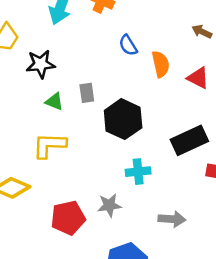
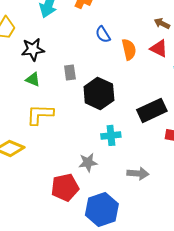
red triangle: (198, 78) -> (159, 48), moved
green triangle: (54, 102) -> (33, 79), moved
red pentagon: (68, 218) -> (65, 187), moved

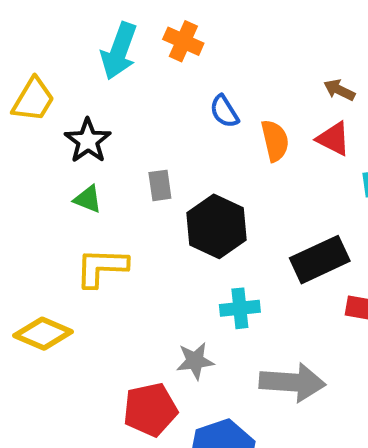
black star: (33, 49) -> (88, 141), turned -30
gray arrow: (138, 173) -> (293, 382), size x1.5

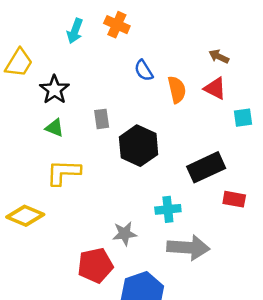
cyan arrow: (119, 51) -> (75, 31), size x0.7
cyan cross: (240, 308) -> (168, 209), moved

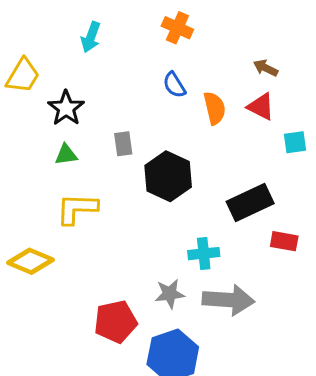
orange cross: (117, 25) -> (177, 28), moved
green triangle: (55, 128) -> (66, 155), turned -30
gray star: (125, 234) -> (170, 294), moved

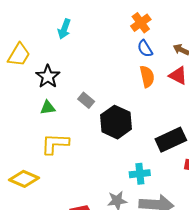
orange cross: (177, 28) -> (141, 23), moved, turned 30
blue semicircle: (174, 85) -> (145, 49), moved
gray rectangle: (123, 144) -> (86, 100), turned -42

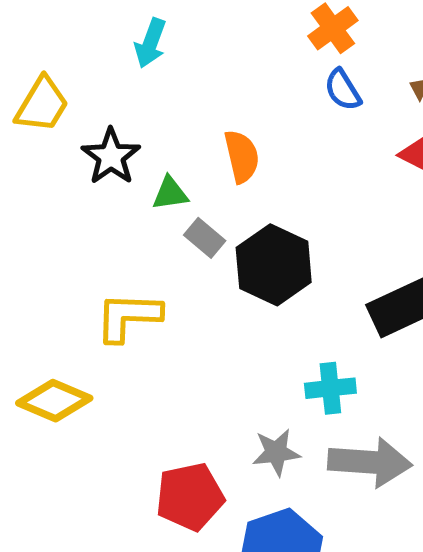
orange semicircle: (147, 77) -> (242, 156), moved
gray rectangle: (86, 100) -> (205, 238), moved
green triangle: (48, 108) -> (170, 193), moved

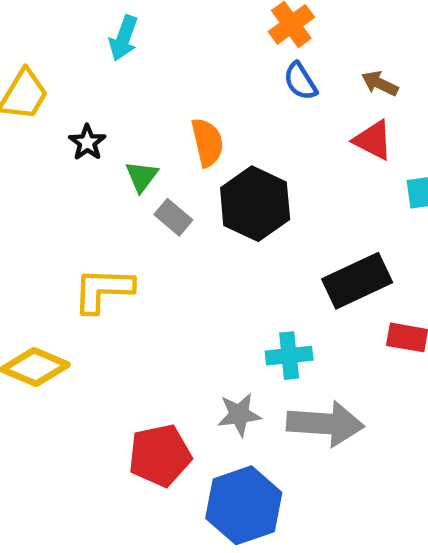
black star: (111, 156) -> (87, 142), size x0.7
green triangle: (170, 193) -> (142, 176), turned -45
black hexagon: (274, 265) -> (255, 204), moved

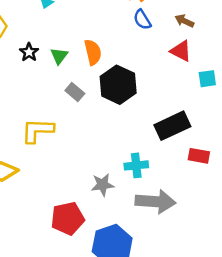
green triangle: (142, 176) -> (59, 56), moved
gray star: (239, 415) -> (103, 185), moved

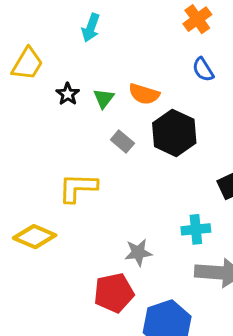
blue semicircle: (142, 20) -> (203, 70), moved
orange semicircle: (93, 52) -> (144, 94), turned 120
gray star: (103, 185) -> (138, 252), moved

